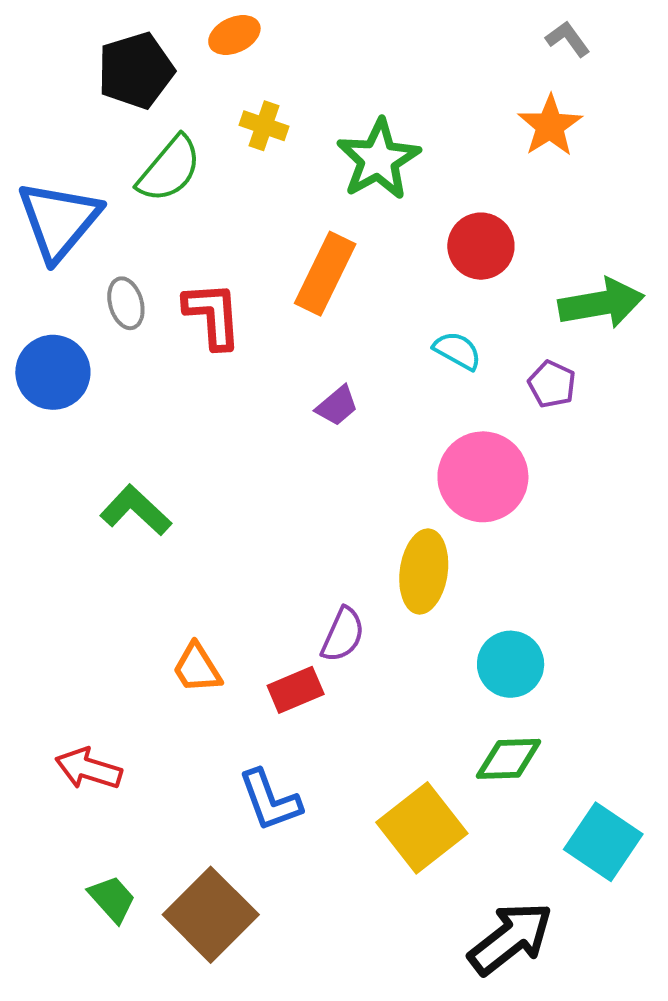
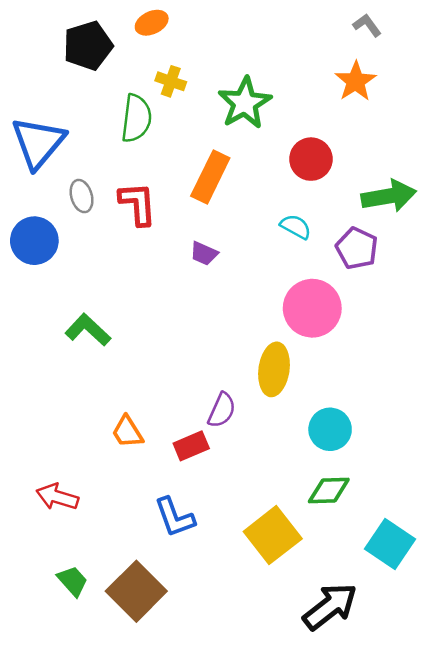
green semicircle: (169, 169) -> (136, 118), moved, turned -33
purple pentagon: (552, 384) -> (357, 248), size x1.4
purple trapezoid: (337, 406) -> (204, 253), moved, turned 64

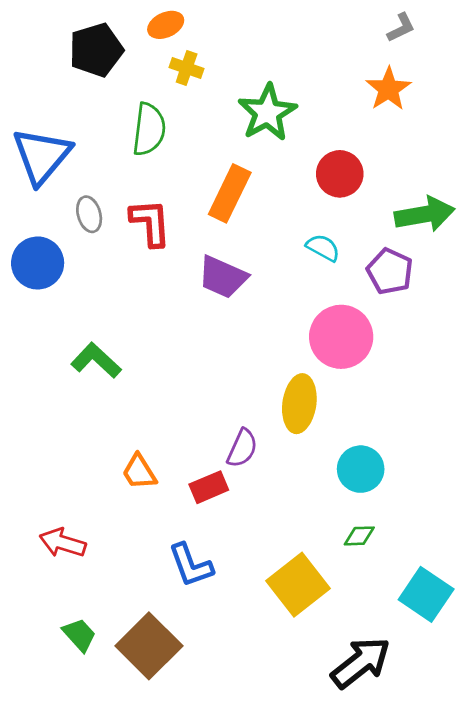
gray L-shape: (367, 25) -> (401, 28), turned 100
yellow cross: (171, 81) -> (187, 68), moved
purple trapezoid: (204, 253) -> (223, 277), size x1.6
green diamond: (329, 490) -> (359, 536), size x0.7

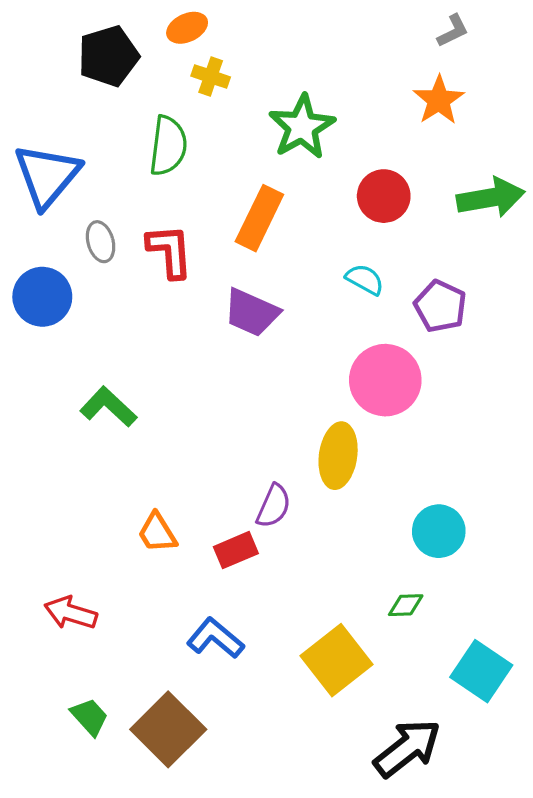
green arrow: (425, 214) -> (491, 198), moved
cyan circle: (361, 469) -> (439, 531), moved
blue L-shape: (191, 565) -> (215, 638), turned 150

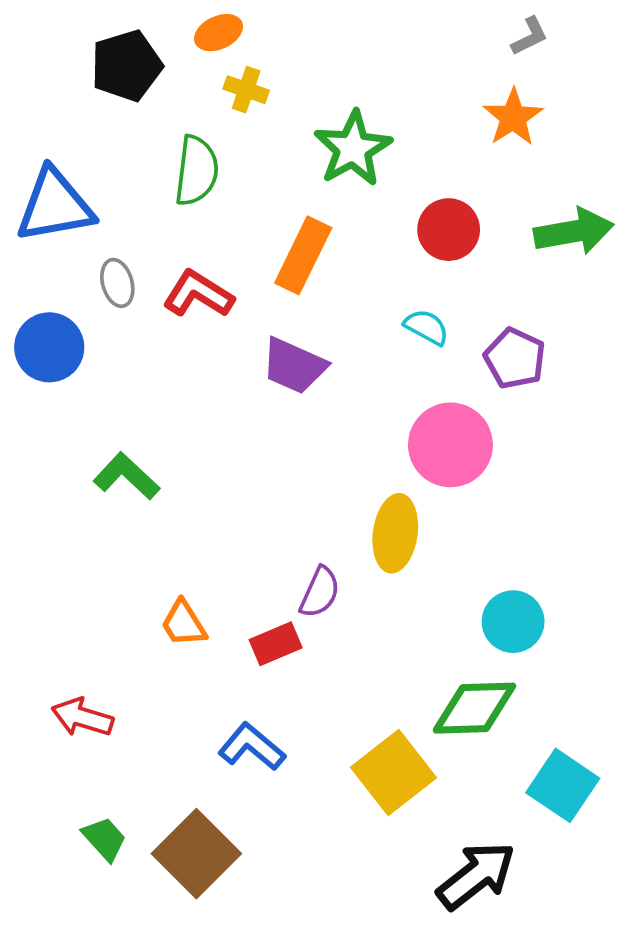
blue triangle: (47, 176) -> (55, 206), turned 40
red L-shape: (170, 251) -> (198, 294), turned -54
green diamond: (406, 605) -> (474, 708), size x2.0

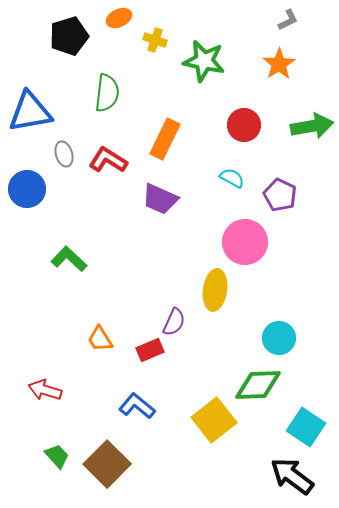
yellow cross: (246, 90) -> (155, 40), moved
green star: (353, 149) -> (204, 61), moved, turned -30
black arrow: (476, 876) -> (292, 476), moved, turned -105

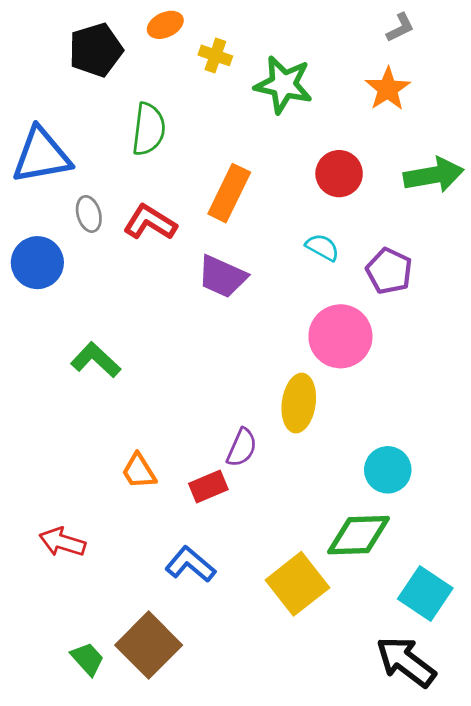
green trapezoid: (57, 456) -> (87, 659), moved

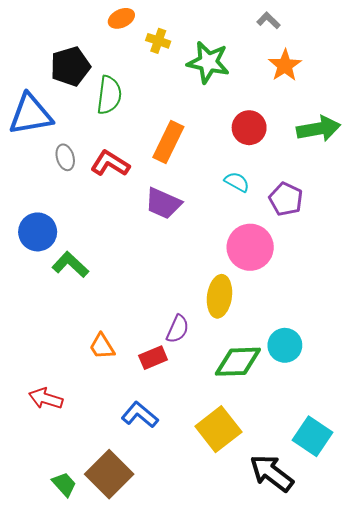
gray L-shape: (400, 28) -> (269, 20), moved, turned -110
black pentagon: (96, 50) -> (70, 66), moved
blue circle: (37, 263) -> (38, 232), moved
green diamond: (359, 535) -> (238, 362), moved
black arrow: (406, 662) -> (272, 473), moved

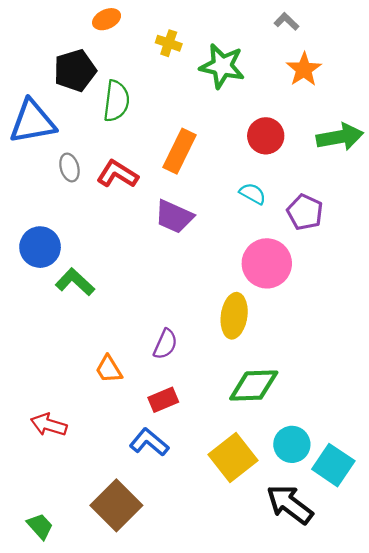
orange ellipse: (121, 18) -> (107, 19), moved
purple semicircle: (178, 329) -> (165, 344), moved
cyan circle: (285, 345) -> (292, 444), moved
red rectangle: (153, 358) -> (163, 400), moved
green trapezoid: (64, 484) -> (40, 526), moved

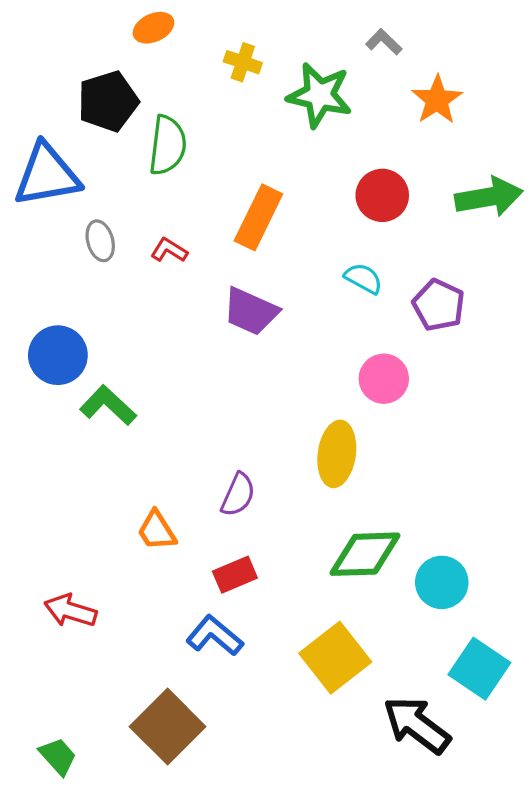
gray L-shape: (286, 21) -> (384, 42), moved
red L-shape: (117, 174) -> (169, 250), size x0.6
pink circle: (267, 263) -> (384, 379), size x0.7
cyan circle: (292, 444) -> (442, 582), moved

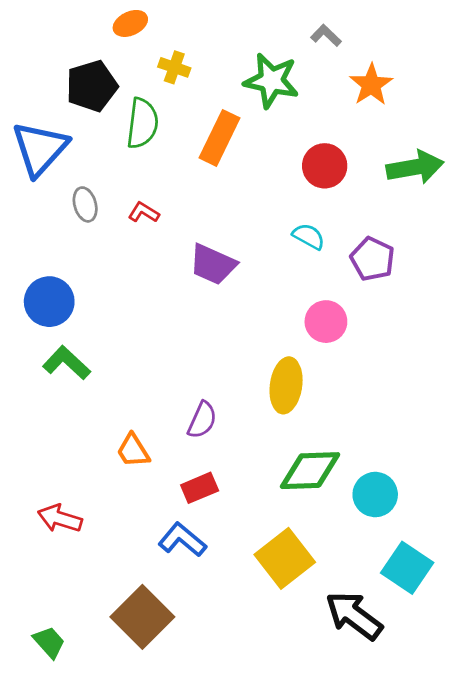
yellow cross: (243, 62) -> (174, 67), moved
blue triangle: (47, 175) -> (40, 149), turned -38
orange rectangle: (258, 217) -> (220, 138), moved
green L-shape: (108, 405) -> (66, 363), moved

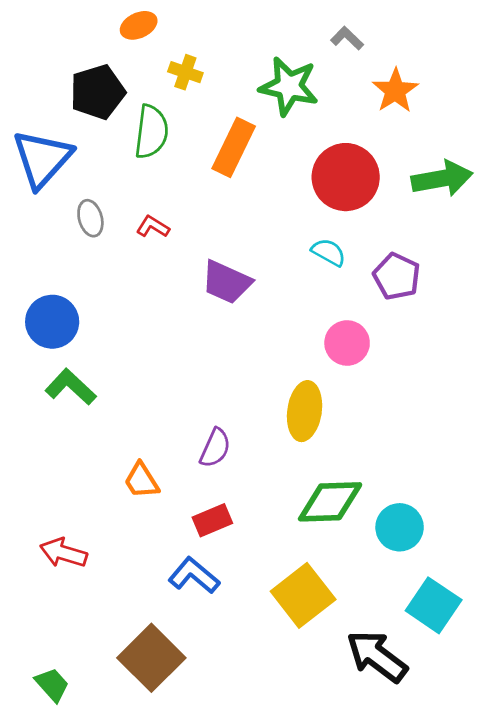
red circle: (325, 166) -> (346, 177), size x1.4

